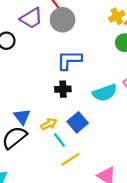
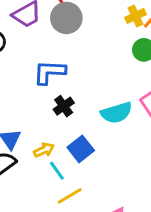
blue L-shape: (69, 60) -> (49, 72), moved
black cross: (63, 89) -> (64, 106), turned -35

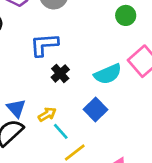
blue square: (81, 149) -> (96, 110), moved

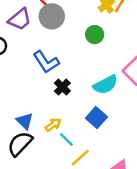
green circle: (126, 15) -> (95, 35), moved
blue L-shape: (44, 45) -> (46, 62), turned -116

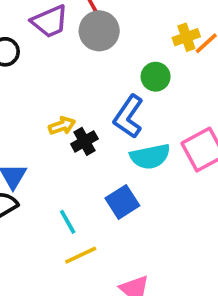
blue L-shape: (46, 62) -> (129, 117), moved, turned 52
yellow arrow: (53, 125) -> (62, 126), moved

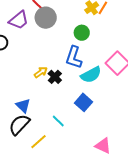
yellow line: (81, 255) -> (38, 142), moved

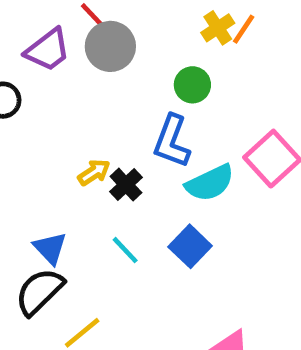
cyan line: (58, 121) -> (125, 250), moved

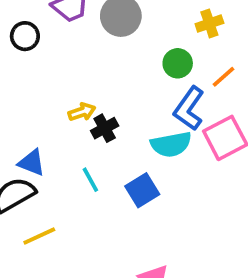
orange line: (244, 29) -> (224, 77), moved
blue L-shape: (172, 141) -> (189, 109), moved
blue triangle: (50, 248) -> (32, 163), turned -40

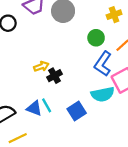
cyan semicircle: (171, 144) -> (103, 94), moved
blue triangle: (32, 163) -> (34, 108), moved

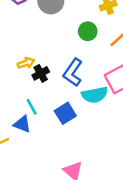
blue L-shape: (103, 64) -> (73, 72), moved
blue triangle: (34, 108) -> (22, 124), moved

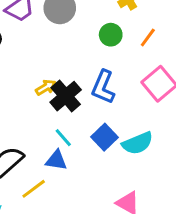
black cross: (41, 73) -> (66, 96), size x1.5
cyan semicircle: (95, 95) -> (138, 143), moved

